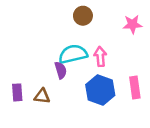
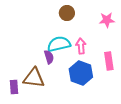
pink rectangle: (135, 88) -> (109, 61), moved
purple rectangle: (17, 92) -> (14, 87), moved
brown triangle: (42, 96) -> (34, 78), size x1.6

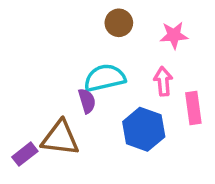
pink star: (107, 20) -> (174, 35), moved
pink arrow: (81, 46) -> (163, 81), moved
purple rectangle: (14, 87) -> (25, 154), turned 56

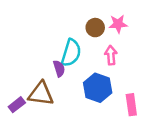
brown circle: (119, 23) -> (95, 28), moved
cyan semicircle: (105, 78) -> (71, 53), turned 120
pink rectangle: (193, 108) -> (131, 105), moved

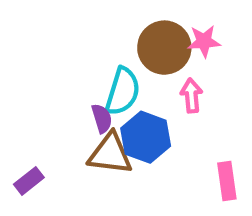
brown circle: (95, 28) -> (164, 48), size x1.6
blue hexagon: (98, 88) -> (146, 137), moved
brown triangle: (41, 94) -> (110, 154), moved

